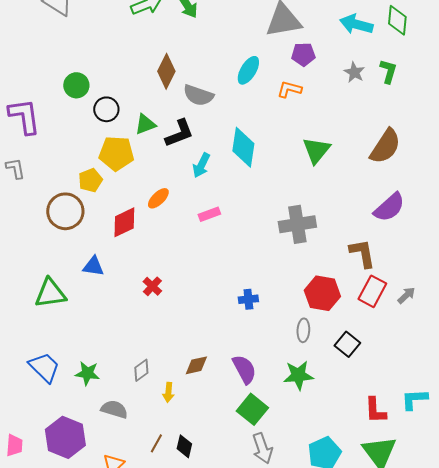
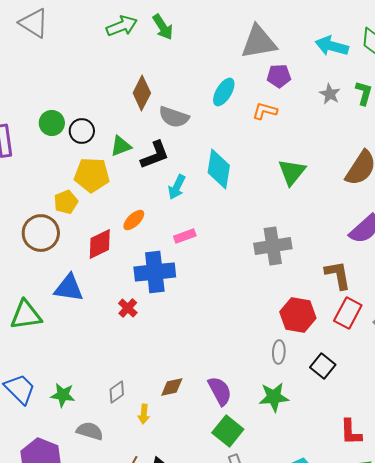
green circle: (76, 85) -> (52, 123), moved
blue triangle: (93, 266) -> (69, 288), size x1.4
blue cross: (248, 299) -> (155, 272), moved, size x2.0

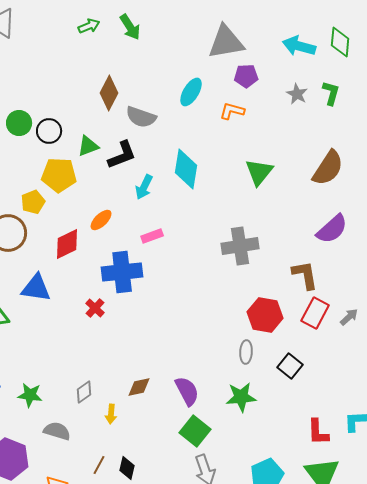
green arrow: (122, 26) -> (89, 26), size x0.7

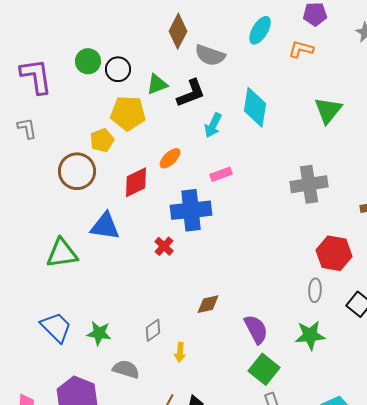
brown diamond: (139, 387) -> (208, 304), moved

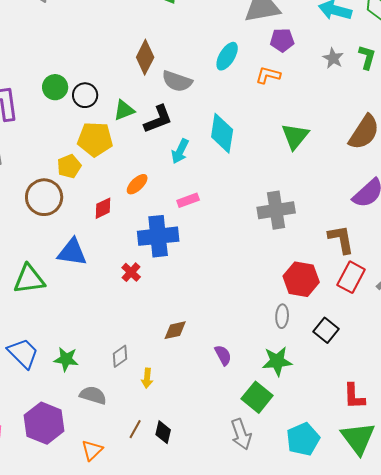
red diamond: (136, 182) -> (103, 208), size x0.7
purple semicircle: (256, 329) -> (223, 355), size x0.7
green square: (264, 369) -> (257, 397), moved

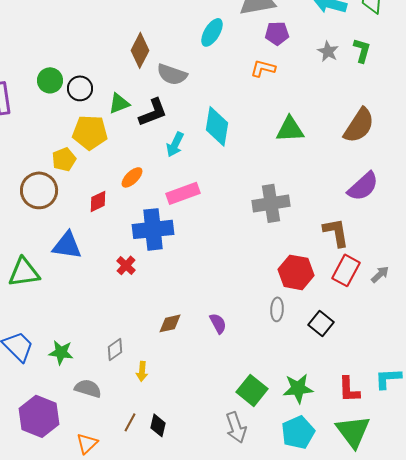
cyan ellipse: (227, 56) -> (212, 32), moved
green triangle: (295, 136) -> (290, 129), turned 48
pink rectangle: (188, 200) -> (183, 193), size x1.5
purple semicircle: (223, 355) -> (218, 323), moved
green star: (277, 361) -> (298, 388), moved

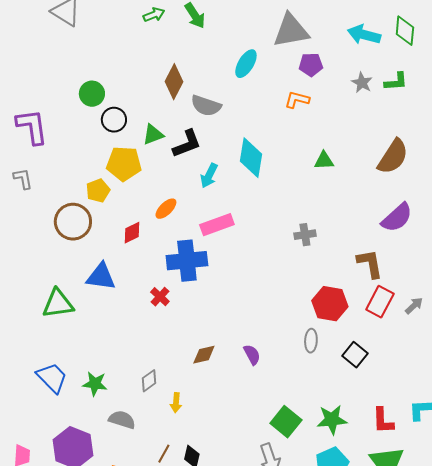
green L-shape: (362, 50) -> (396, 82), turned 70
green circle: (50, 80) -> (92, 94), moved
green triangle: (290, 129) -> (324, 161), size x0.7
gray cross: (271, 203) -> (305, 235), size x0.6

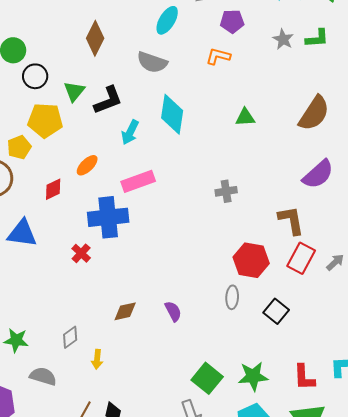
gray semicircle: (206, 106) -> (152, 62), moved
green triangle: (153, 135) -> (74, 91), turned -30

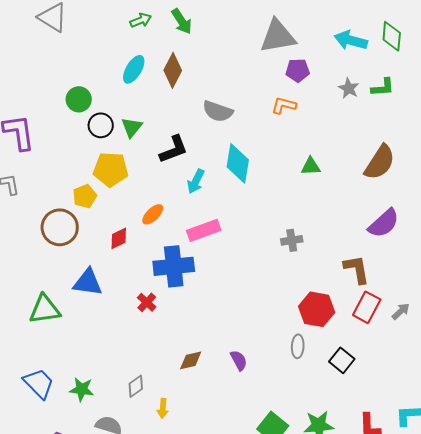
cyan ellipse: (167, 20) -> (134, 69), moved
brown diamond: (95, 38) -> (173, 70), moved
green triangle: (74, 91) -> (132, 127), moved

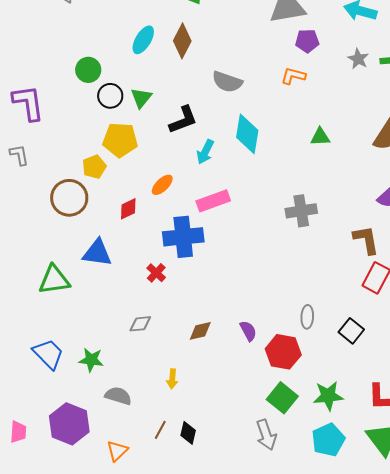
gray cross: (292, 240) -> (301, 211), size x1.4
red hexagon: (317, 309) -> (283, 352), moved
gray diamond: (136, 386) -> (140, 324), moved, turned 30

